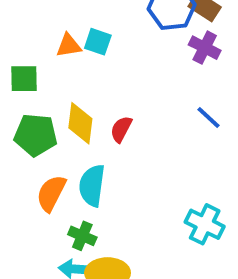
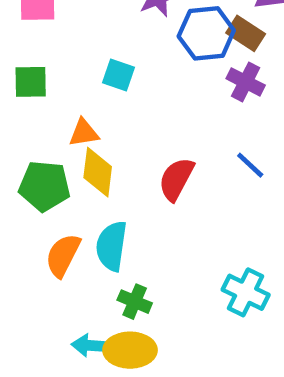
orange triangle: (69, 46) -> (84, 133), moved
green square: (24, 79) -> (31, 82), moved
red semicircle: (121, 129) -> (176, 179), moved, size x1.4
green cross: (82, 236) -> (135, 302), moved

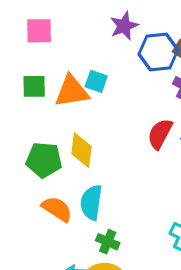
orange triangle: (84, 133) -> (72, 91), moved, size x1.6
red semicircle: (176, 179) -> (160, 134), moved
orange semicircle: (63, 255) -> (57, 209), turned 96

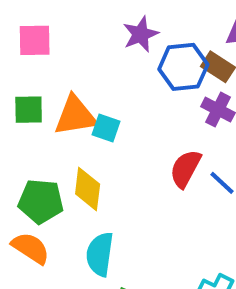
cyan square: (96, 81) -> (106, 128), moved
orange semicircle: (57, 209) -> (31, 248), moved

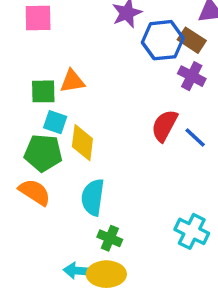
green square: (29, 110) -> (43, 91), moved
orange triangle: (75, 116) -> (72, 81), size x0.7
cyan square: (106, 128) -> (55, 122), moved

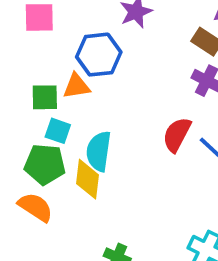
blue hexagon: (163, 40) -> (99, 55), moved
yellow diamond: (82, 143) -> (88, 179), moved
cyan semicircle: (93, 197) -> (99, 151), moved

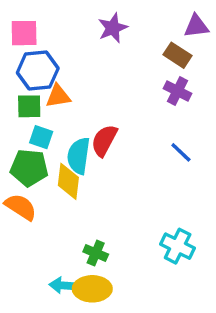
blue hexagon: (99, 55) -> (38, 71), moved
red semicircle: (177, 135) -> (104, 140), moved

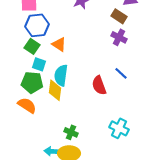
orange triangle: (58, 96) -> (59, 44), moved, turned 42
green square: (29, 106) -> (32, 46), turned 35
red semicircle: (104, 140) -> (99, 85), moved, turned -48

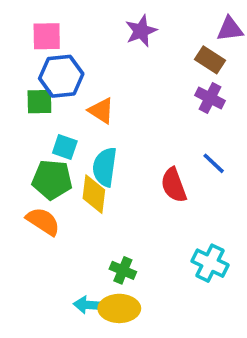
green square: (32, 46) -> (39, 102), moved, turned -35

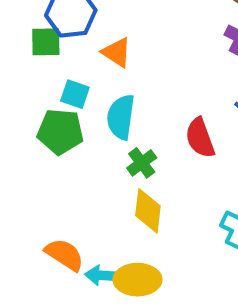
yellow diamond: (94, 194) -> (148, 211), moved
orange semicircle: (43, 221) -> (65, 255), moved
green cross: (123, 270) -> (142, 163), moved, turned 30

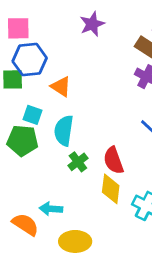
red semicircle: (200, 138) -> (113, 160), moved
yellow diamond: (148, 211) -> (111, 189), moved
cyan arrow: (102, 275) -> (51, 209), moved

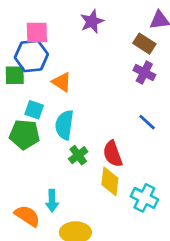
pink square: (18, 28) -> (37, 33), moved
cyan arrow: (51, 209) -> (52, 201), turned -95

